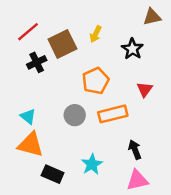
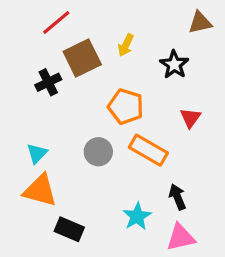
red line: (28, 32) -> (56, 23), moved
orange pentagon: (96, 81) -> (126, 107), turned -30
orange rectangle: (113, 114) -> (148, 150), turned 44
cyan triangle: (28, 116) -> (37, 153), turned 35
cyan star: (92, 164) -> (137, 216), moved

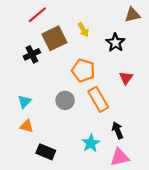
yellow arrow: (126, 45) -> (83, 30), turned -56
orange rectangle: (148, 150) -> (98, 99), turned 30
orange triangle: (40, 191) -> (27, 126), size x0.6

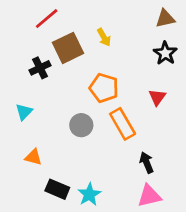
black star: (115, 43) -> (165, 53), moved
cyan triangle: (24, 101) -> (24, 112), moved
cyan star: (91, 143) -> (89, 194), moved

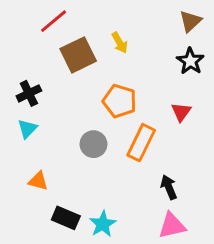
brown triangle: (165, 19) -> (190, 21), turned -30
black cross: (40, 68) -> (29, 93), moved
orange rectangle: (123, 124) -> (141, 143), turned 56

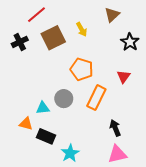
brown triangle: (190, 21) -> (112, 15), moved
black cross: (29, 93) -> (20, 42), moved
cyan triangle: (27, 129) -> (43, 108), moved, turned 40
black rectangle: (66, 218) -> (46, 136), moved

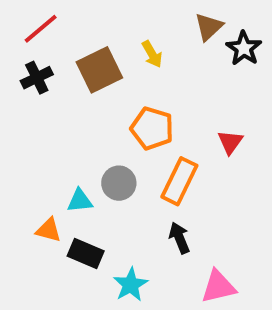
red line: (37, 15) -> (41, 29), moved
black star: (130, 42) -> (244, 48), moved
black arrow: (115, 128) -> (179, 238), moved

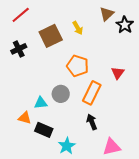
black cross: (37, 78) -> (19, 49), moved

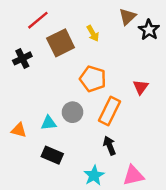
red line: (21, 15) -> (38, 20), moved
orange triangle: (25, 118) -> (19, 130), moved
cyan star: (67, 146) -> (94, 175), moved

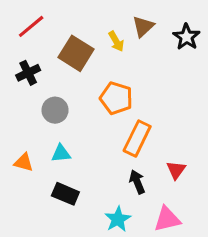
brown triangle: (127, 17) -> (143, 26), moved
red line: (38, 20) -> (31, 26), moved
brown square: (61, 43) -> (76, 53), turned -32
red triangle: (141, 87) -> (176, 170), moved
gray circle: (73, 112) -> (55, 110), moved

